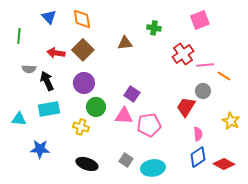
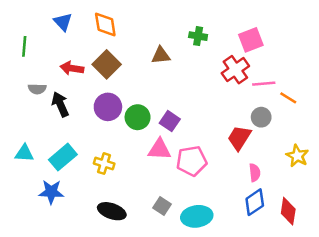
pink square: (200, 20) -> (251, 40), moved
green circle: (96, 107) -> (138, 117), moved
cyan rectangle: (49, 109) -> (63, 157), moved, turned -30
red diamond: (224, 164) -> (288, 211), turned 70

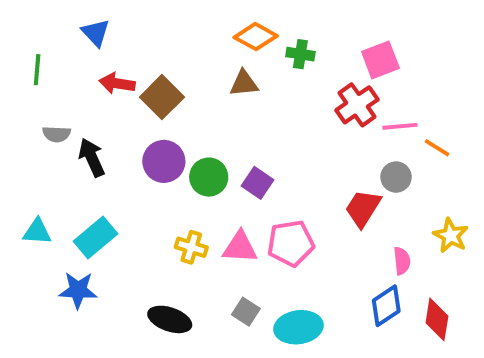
orange diamond: (105, 24) -> (256, 37), moved, turned -52
red arrow: (72, 68) -> (117, 83), moved
pink triangle: (159, 149) -> (240, 247), moved
yellow cross: (104, 164) -> (191, 247), moved
pink semicircle: (255, 173) -> (402, 261), moved

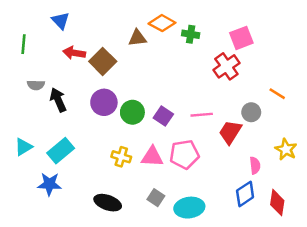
brown triangle: (244, 83) -> (137, 38), moved
pink line: (400, 126) -> (202, 115), moved
cyan triangle: (37, 232) -> (23, 147), turned -36

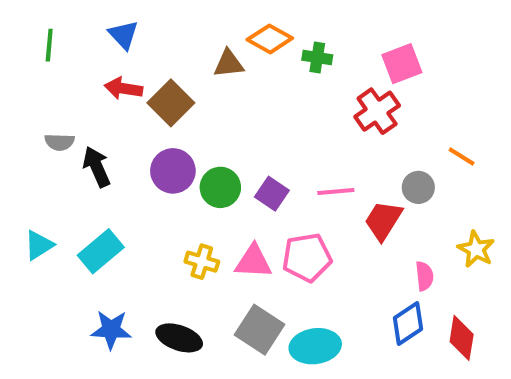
blue triangle: (61, 21) -> (123, 35), moved
green line: (23, 44) -> (49, 45), moved
blue star: (49, 184) -> (111, 330), moved
gray square: (156, 198) -> (260, 330), size x1.6

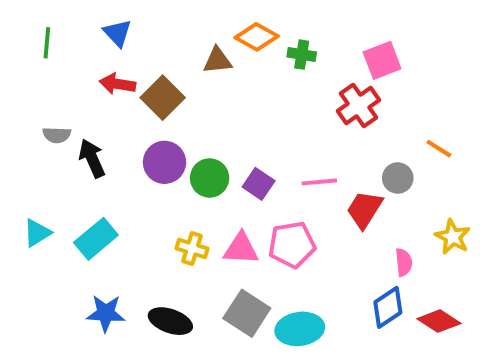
red diamond: (462, 338) -> (439, 321), turned -66

